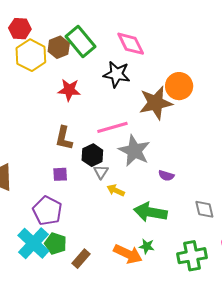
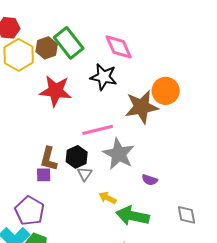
red star: (69, 90) -> (56, 91), size x1.4
brown L-shape: (64, 138) -> (49, 159), moved
yellow arrow: (116, 190) -> (108, 198), moved

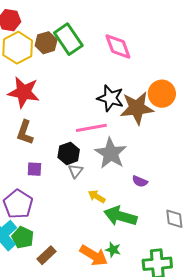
black star: (104, 77) -> (110, 98), moved
red star: (56, 91) -> (24, 92), moved
brown L-shape: (49, 159) -> (25, 132), moved

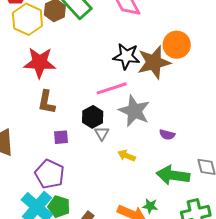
green arrow: (120, 216) -> (173, 175), moved

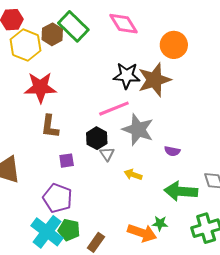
orange circle: (177, 45) -> (174, 45), moved

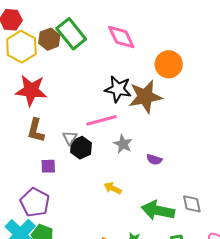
gray star: (138, 130) -> (123, 144), size x0.6
purple semicircle: (172, 151) -> (154, 160), moved
gray triangle: (107, 154) -> (70, 138), moved

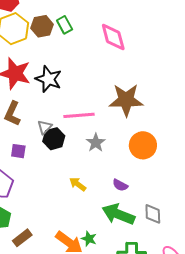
green rectangle: (71, 34) -> (65, 25), size x0.6
orange circle: (169, 64) -> (143, 145), moved
black star: (118, 89) -> (48, 79), moved
purple semicircle: (154, 160) -> (120, 185), moved

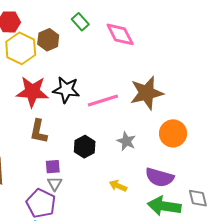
green rectangle: (65, 25) -> (80, 22), moved
pink line: (79, 115) -> (103, 101), moved
gray triangle: (45, 127) -> (55, 184), moved
purple semicircle: (120, 185) -> (160, 177), size x1.8

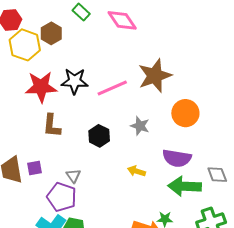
purple square: (53, 167) -> (34, 168), moved

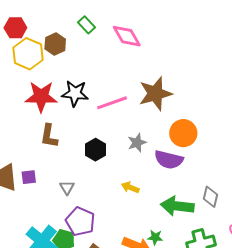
gray star: (140, 126) -> (137, 143), turned 30
purple semicircle: (177, 158) -> (169, 160), moved
gray diamond: (217, 175) -> (211, 197), turned 30
purple pentagon: (62, 197) -> (80, 221), moved

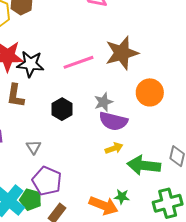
black star: (75, 93) -> (30, 64), moved
purple semicircle: (169, 160) -> (113, 121), moved
yellow arrow: (130, 187) -> (114, 148), moved, turned 138

